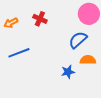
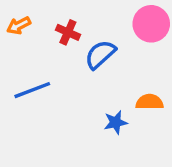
orange arrow: (11, 23) -> (19, 25), moved
blue semicircle: (78, 40) -> (100, 54), moved

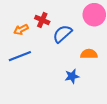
orange arrow: (19, 25) -> (21, 30), moved
orange semicircle: (150, 102) -> (89, 54), moved

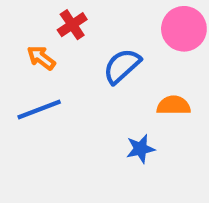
red cross: (42, 20) -> (72, 25), moved, turned 32
orange arrow: (21, 30) -> (41, 58), turned 64

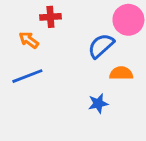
red cross: (72, 25) -> (50, 17), turned 30
blue semicircle: (122, 66) -> (101, 46), moved

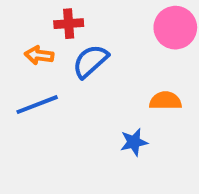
orange arrow: (29, 40) -> (39, 55), turned -30
blue semicircle: (101, 46) -> (90, 61), moved

